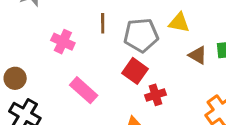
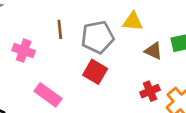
red cross: (156, 95) -> (150, 91), moved

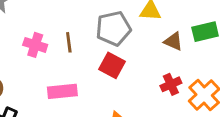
brown line: (60, 29) -> (69, 42), moved
pink rectangle: (48, 95) -> (62, 91), turned -40

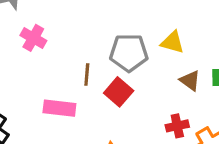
brown line: (69, 42) -> (87, 74), moved
pink cross: (35, 45) -> (33, 38), moved

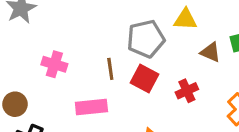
pink cross: (33, 38) -> (54, 64), moved
red cross: (177, 126) -> (187, 91), moved

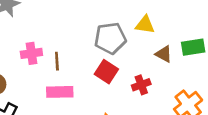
pink cross: (54, 64) -> (31, 53), turned -30
brown line: (110, 69) -> (57, 61), moved

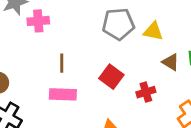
gray pentagon: (110, 38) -> (118, 24), moved
pink cross: (31, 53) -> (38, 21), moved

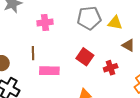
pink cross: (38, 21) -> (45, 22), moved
brown line: (62, 63) -> (33, 53), moved

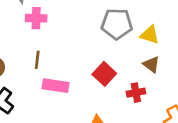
pink cross: (45, 22) -> (36, 18), moved
brown triangle: (128, 45) -> (151, 64), moved

